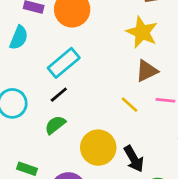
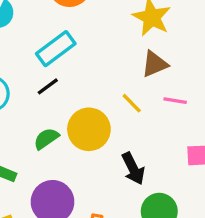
green semicircle: (55, 125) -> (46, 139), moved
yellow circle: (98, 148) -> (89, 129), moved

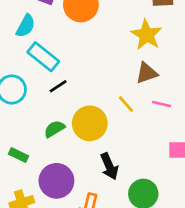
cyan rectangle: (56, 49) -> (43, 57), moved, turned 72
black arrow: (133, 169) -> (109, 166), moved

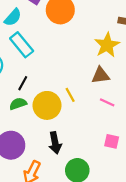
black line: (58, 86) -> (23, 83), moved, turned -40
yellow line: (126, 104) -> (70, 95), moved

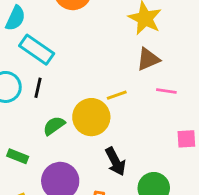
black line: (23, 83) -> (38, 88), moved
yellow line: (70, 95) -> (117, 95), turned -64

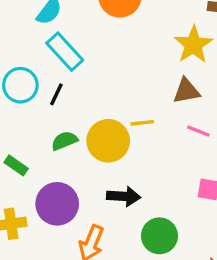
black arrow: (115, 161) -> (124, 196), turned -72

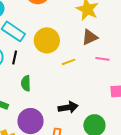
green semicircle: (64, 141) -> (26, 83), turned -56
yellow circle: (108, 141) -> (47, 40), moved

